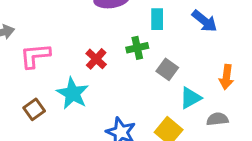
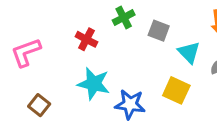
cyan star: (73, 93) -> (94, 84), moved
cyan triangle: (190, 98) -> (189, 52), turned -30

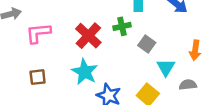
red cross: (86, 39) -> (88, 36), size x1.5
brown square: (39, 105) -> (38, 77), turned 30

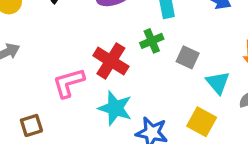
pink L-shape: (38, 33) -> (69, 83), moved
brown square: (38, 77) -> (31, 125), moved

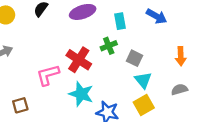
cyan triangle: (218, 83) -> (143, 80), moved
yellow square: (202, 122) -> (144, 105), turned 30

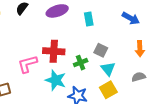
blue arrow: (157, 16) -> (131, 18), moved
green cross: (109, 46) -> (81, 63), moved
red cross: (79, 60) -> (54, 51), turned -30

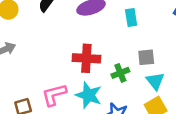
gray square: (101, 50) -> (146, 57), turned -32
pink L-shape: (28, 64) -> (54, 95), moved

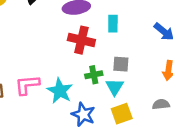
red cross: (86, 58) -> (81, 40), moved
cyan triangle: (155, 81) -> (115, 87), moved

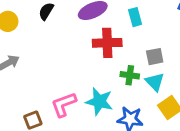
green cross: (94, 75) -> (130, 75), turned 35

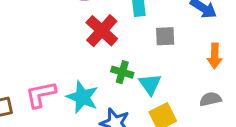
red cross: (107, 43) -> (102, 31), turned 36
gray square: (155, 57) -> (165, 36), moved

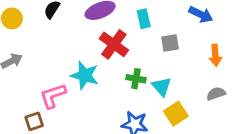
pink L-shape: (41, 94) -> (53, 96), moved
cyan star: (82, 97) -> (85, 75), moved

